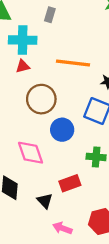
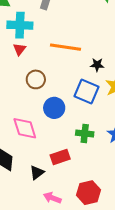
red triangle: (23, 66) -> (19, 49), turned -40
brown circle: (41, 99) -> (36, 79), size x0.7
black triangle: (45, 201) -> (37, 173), turned 35

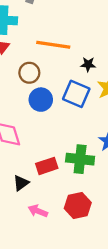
brown circle: (36, 79) -> (29, 73), moved
blue circle: (54, 108) -> (41, 100), moved
green cross: (85, 134) -> (80, 159), moved, size x1.4

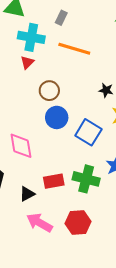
orange line: (53, 45) -> (74, 49), moved
blue square: (76, 94) -> (88, 132), moved
pink arrow: (38, 211) -> (39, 223), size x1.4

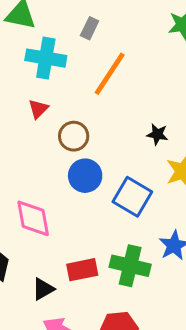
orange line: (74, 49) -> (110, 74), turned -72
red triangle: (27, 62) -> (38, 109), moved

